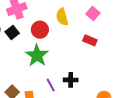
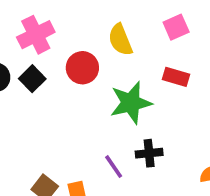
pink square: (93, 13) -> (176, 27), turned 32
green star: (37, 56) -> (131, 103), moved, turned 30

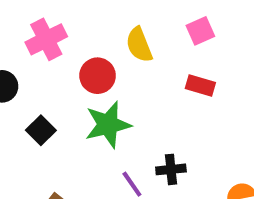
black square: (32, 79) -> (41, 130), moved
green star: (131, 103) -> (108, 125), moved

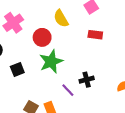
black square: (41, 130) -> (17, 69), turned 32

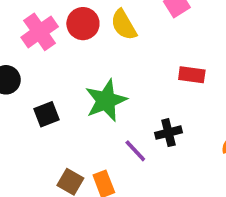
red rectangle: (95, 35) -> (192, 75), moved
red circle: (42, 37) -> (83, 24), moved

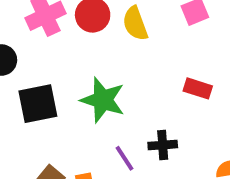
green star: (106, 100) -> (103, 100), turned 30
black square: (47, 114) -> (38, 104), size x1.5

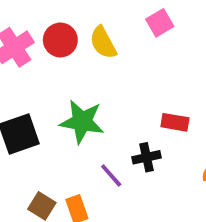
red rectangle: (198, 88) -> (175, 122), moved

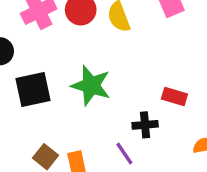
purple line: (111, 175) -> (124, 154), moved

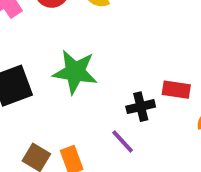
red rectangle: (174, 97) -> (176, 90), moved

